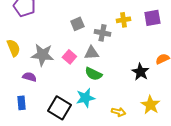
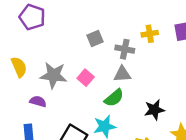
gray triangle: (91, 53) -> (122, 74), moved
black star: (140, 72) -> (154, 110), moved, turned 30
green semicircle: (93, 74) -> (114, 98), turned -66

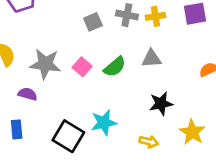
gray cross: (125, 49) -> (127, 15), moved
gray triangle: (122, 74) -> (151, 59), moved
green semicircle: (114, 98) -> (115, 67), moved

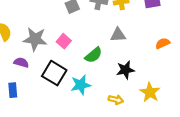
green semicircle: (115, 67) -> (94, 55), moved
black square: (68, 136) -> (54, 73), moved

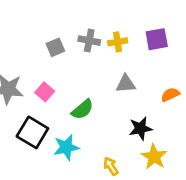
gray triangle: (118, 35) -> (126, 84), moved
black star: (125, 70) -> (141, 128), moved
yellow arrow: (116, 100) -> (111, 166), turned -136

